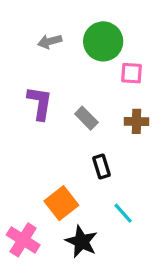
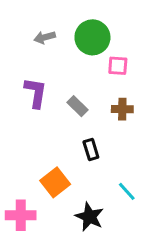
cyan line: (123, 213) -> (127, 191), moved
pink cross: (23, 240) -> (21, 215), turned -32
black star: (81, 242) -> (89, 217), moved

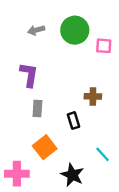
pink square: (118, 66) -> (104, 46), moved
gray rectangle: (78, 106) -> (37, 109), moved, turned 49
brown cross: (122, 109) -> (93, 96), moved

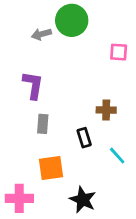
green circle: (75, 30) -> (72, 20), moved
orange square: (45, 147) -> (51, 168), turned 30
cyan line: (103, 154) -> (117, 156), moved

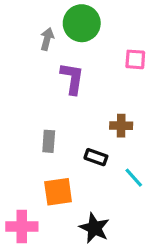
gray arrow: (41, 34) -> (47, 39), turned 120
purple L-shape: (33, 85) -> (72, 78), moved
black rectangle: (84, 138) -> (96, 157), turned -54

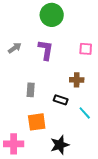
gray arrow: (47, 39) -> (15, 48), moved, turned 40
pink square: (135, 59) -> (86, 49), moved
black star: (94, 228) -> (60, 145), turned 30

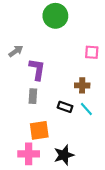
purple L-shape: (46, 50) -> (37, 69), moved
cyan line: (85, 113) -> (86, 109), moved
pink cross: (14, 144) -> (29, 154), moved

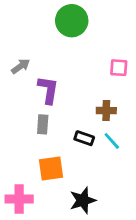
pink cross: (29, 154) -> (19, 199), moved

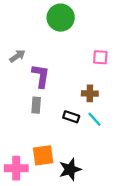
orange square: (51, 169) -> (43, 155), moved

